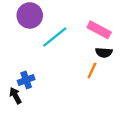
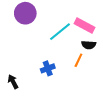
cyan line: (55, 37) -> (60, 32), moved
blue cross: (26, 80) -> (48, 68), moved

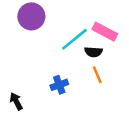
black semicircle: (89, 45) -> (93, 52), moved
orange line: (78, 60) -> (97, 75), turned -48

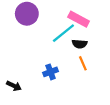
pink rectangle: (105, 32) -> (79, 19), moved
black arrow: (16, 101) -> (14, 86), turned 144

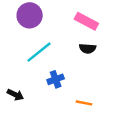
cyan line: (63, 33) -> (39, 52), moved
orange line: (83, 63) -> (84, 103), moved, turned -56

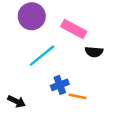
pink rectangle: (86, 21) -> (74, 29), moved
orange line: (84, 103) -> (78, 96), moved

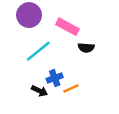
orange line: (78, 96) -> (71, 88), turned -35
black arrow: (17, 101) -> (40, 91), moved

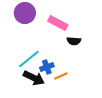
cyan line: (38, 51) -> (29, 59), moved
black arrow: (40, 91) -> (34, 78), size x1.5

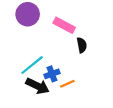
black semicircle: (74, 41) -> (82, 45), turned -104

